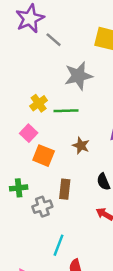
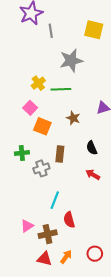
gray line: (54, 40) -> (51, 31), turned 40

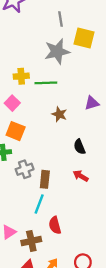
yellow square: (94, 30) -> (84, 38), moved
gray line: (51, 31) -> (60, 19), moved
yellow cross: (38, 83) -> (21, 76), turned 32
orange square: (42, 126) -> (16, 131), moved
brown rectangle: (60, 154) -> (45, 179), moved

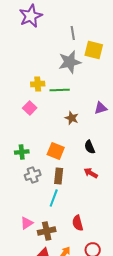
orange square: (16, 131) -> (56, 151), moved
gray cross: (25, 169) -> (33, 175), moved
red semicircle: (55, 225) -> (78, 223), moved

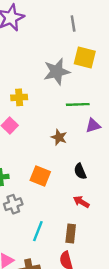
gray line: (73, 33) -> (73, 24), moved
green line: (60, 90) -> (78, 104), moved
brown rectangle: (59, 176) -> (71, 234), moved

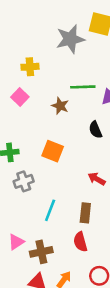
green line: (78, 104) -> (83, 87), moved
brown star: (59, 137) -> (60, 106), moved
black semicircle: (80, 171) -> (95, 130), moved

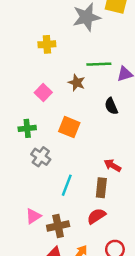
pink square: (20, 97) -> (43, 93), moved
red arrow: (97, 179) -> (112, 165), moved
gray cross: (24, 181) -> (41, 157), turned -36
red semicircle: (80, 242) -> (96, 216), turned 72

